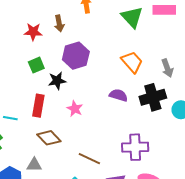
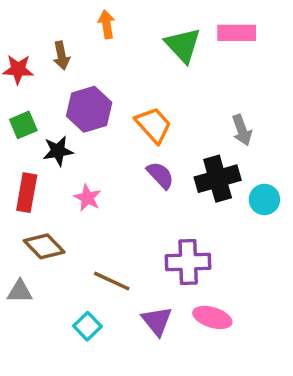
orange trapezoid: (132, 62) -> (153, 125), moved
purple semicircle: (118, 95) -> (160, 175), turned 30

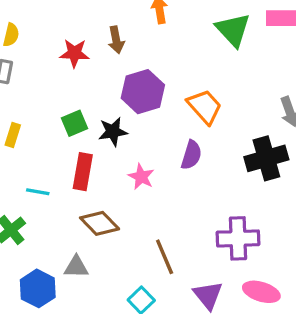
green square: (23, 125) -> (74, 123), moved
purple semicircle: (160, 175) -> (191, 155), moved, turned 60
brown line: (112, 281) -> (165, 257), turned 42

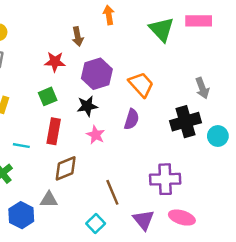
red star: (74, 53) -> (55, 62), moved
black star: (113, 132) -> (87, 106), moved
brown diamond: (100, 223) -> (66, 168), turned -68

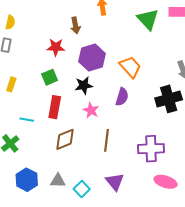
brown line: (112, 192) -> (106, 140), moved, turned 30
gray triangle: (49, 200) -> (58, 181), moved
purple triangle: (144, 220) -> (115, 182), moved
cyan square: (96, 224) -> (82, 189), moved

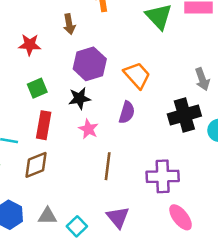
red star: (56, 47) -> (30, 45), moved
brown diamond: (65, 139) -> (36, 165), moved
pink ellipse: (166, 182) -> (181, 217), turned 35

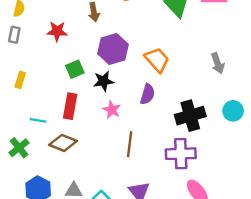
green square: (37, 88) -> (75, 69), moved
black cross: (184, 115) -> (190, 116), moved
brown diamond: (36, 165) -> (63, 143), turned 44

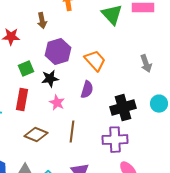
brown diamond: (63, 143) -> (36, 135), moved

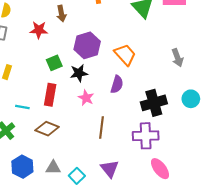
brown arrow: (42, 21) -> (61, 14), moved
brown diamond: (36, 135) -> (47, 129), moved

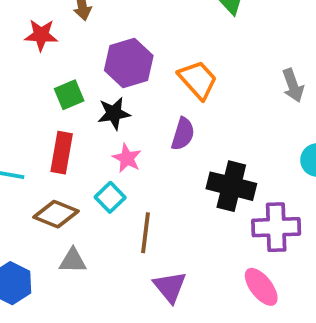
black cross: (154, 103) -> (231, 186), moved, turned 30
brown line: (101, 128) -> (146, 233), moved
purple cross: (146, 136) -> (276, 227), moved
gray triangle: (53, 168) -> (73, 261), moved
cyan square: (77, 176) -> (110, 197), moved

